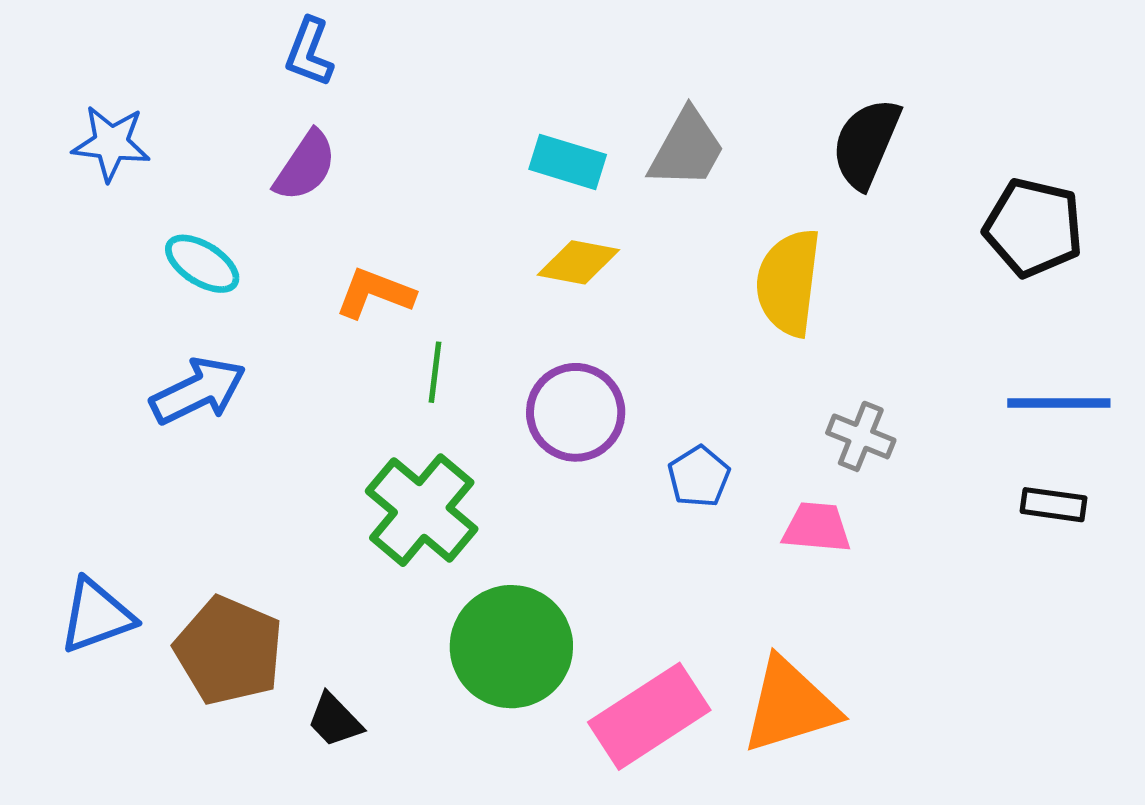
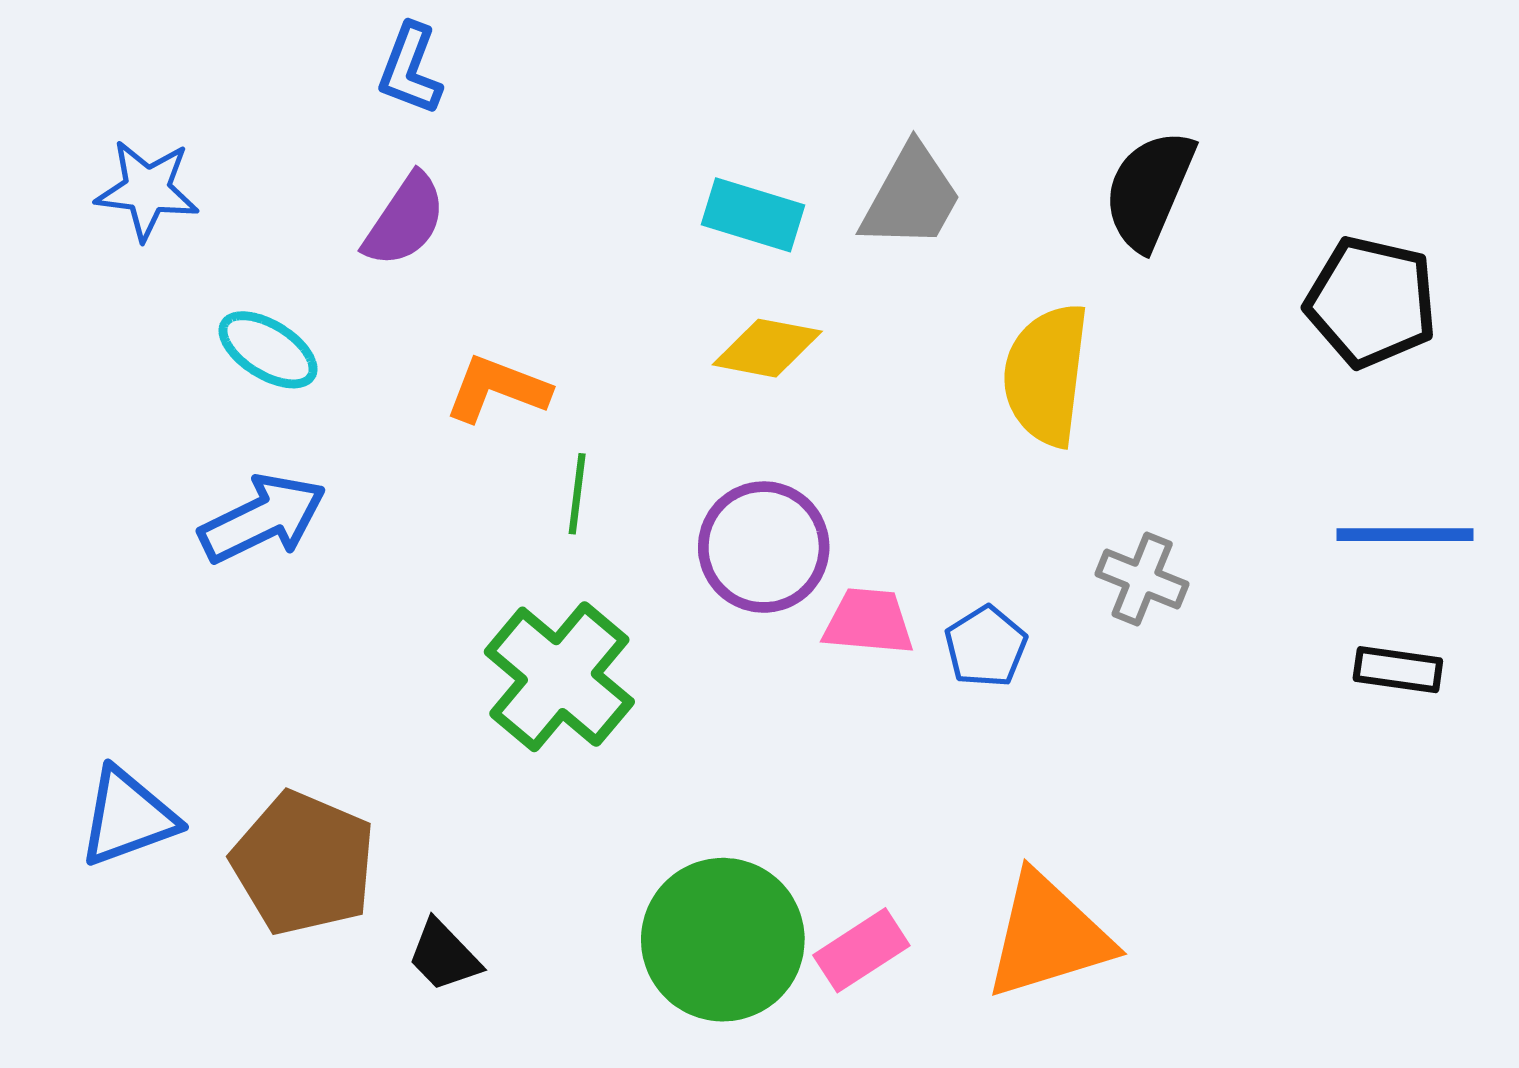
blue pentagon: (699, 477) -> (986, 647), moved
pink trapezoid: (817, 527) -> (868, 622), moved
green circle: (511, 647) -> (723, 940), moved
pink rectangle: (649, 716) -> (861, 950), size x0.6

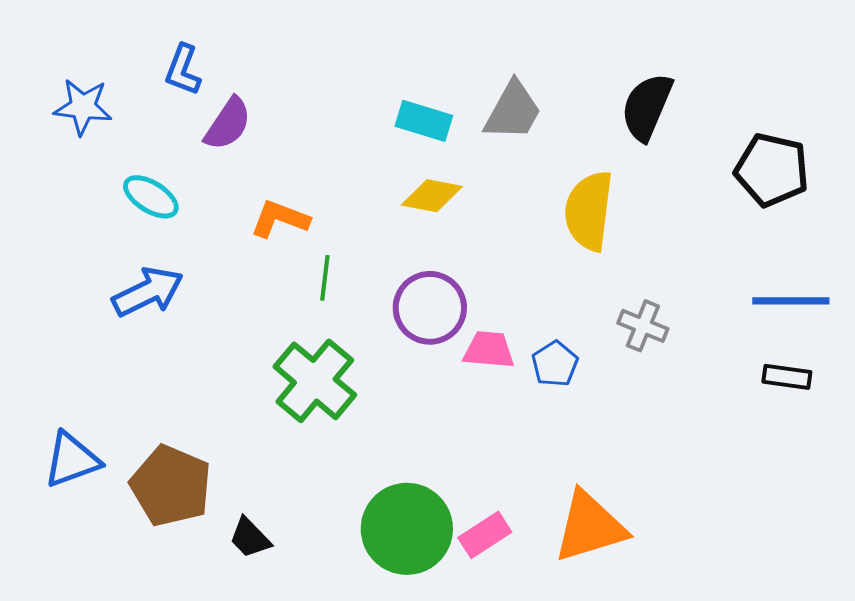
blue L-shape: (410, 69) -> (183, 70), moved

